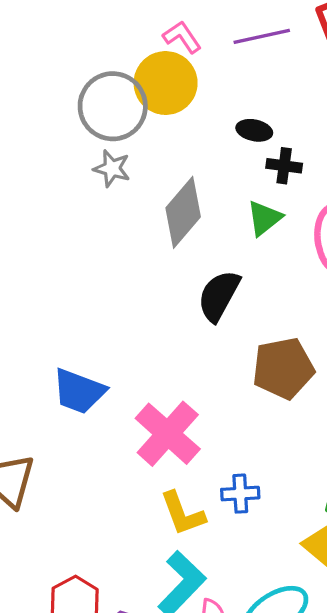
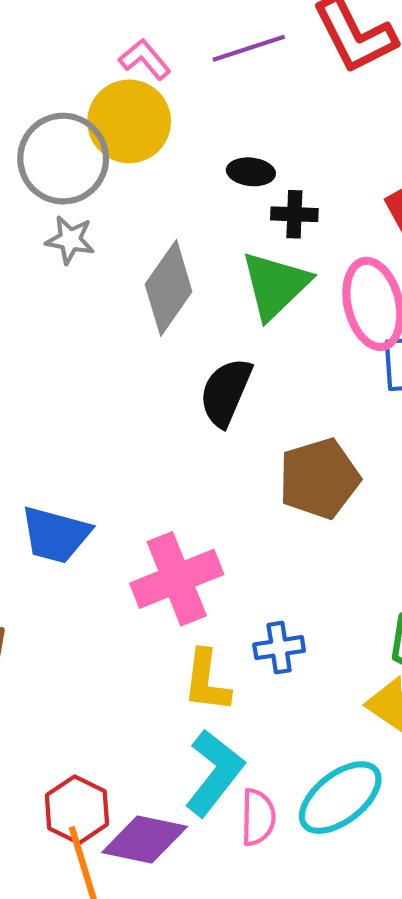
green triangle: (264, 218) -> (275, 285), size x1.5
pink cross: (168, 434) -> (177, 579), turned 32
yellow L-shape: (183, 514) -> (206, 681), turned 33

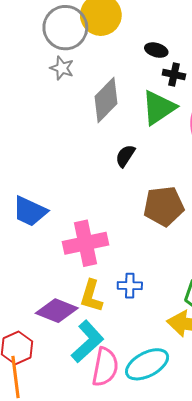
black semicircle: (226, 392) -> (125, 156), size x0.7
pink semicircle: (258, 817) -> (105, 367), size x1.4
purple diamond: (145, 840) -> (57, 311), moved

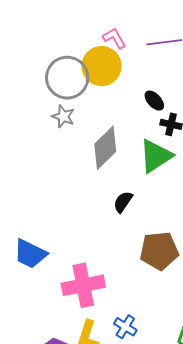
black ellipse: (156, 50) -> (154, 101), turned 30
blue cross: (130, 286) -> (125, 327), turned 30

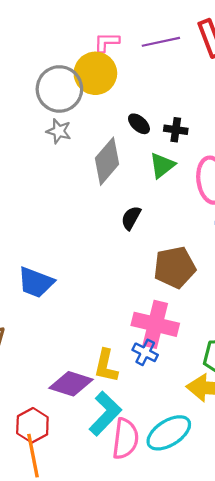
pink L-shape: (114, 38) -> (107, 42), turned -55
black ellipse: (154, 101) -> (139, 124), moved
green triangle: (156, 156) -> (162, 165), size x0.7
pink cross: (83, 285) -> (155, 324), moved, turned 30

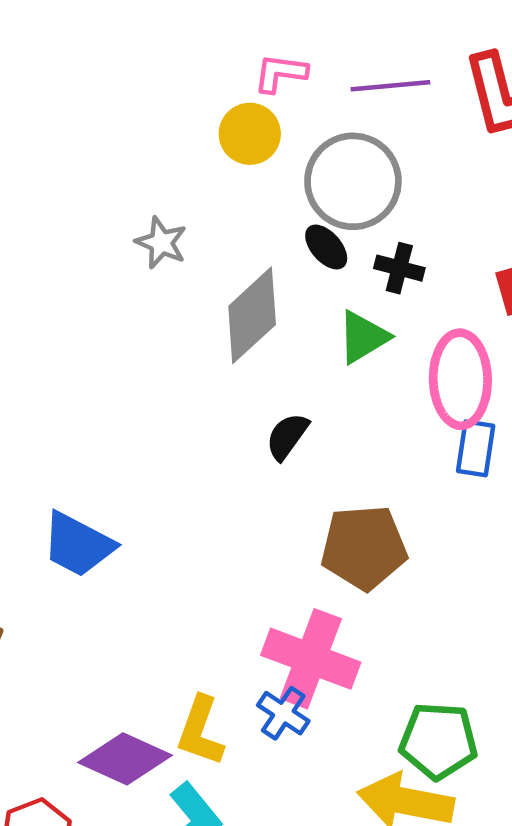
yellow circle: (95, 73) -> (250, 134), size x0.7
gray circle: (59, 89) -> (353, 181), moved

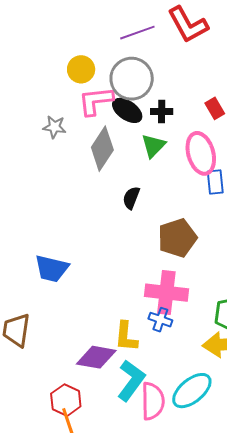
pink L-shape: (280, 73) -> (96, 101), moved, size x1.5
black ellipse: (326, 247) -> (127, 110), size x1.4

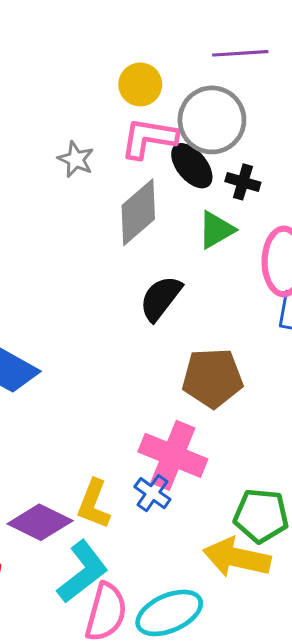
black semicircle: (131, 198) -> (161, 298), size x1.4

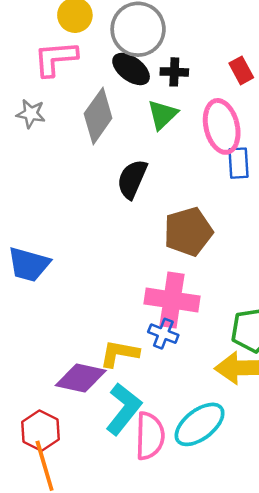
pink L-shape: (149, 138) -> (56, 58), moved
gray star: (76, 159) -> (31, 114), moved
yellow L-shape: (94, 504) -> (119, 354), turned 93

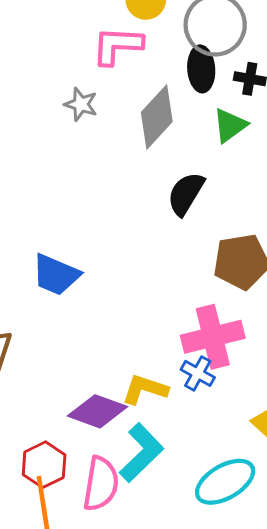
black ellipse: (131, 69) -> (201, 69), turned 42
pink cross: (172, 300) -> (213, 337), turned -30
pink semicircle: (150, 436) -> (101, 484), moved

